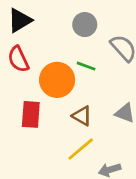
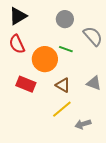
red rectangle: (31, 114) -> (26, 84), turned -72

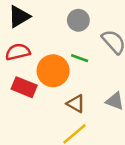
red semicircle: (17, 44) -> (18, 52), turned 102
red rectangle: (26, 84) -> (24, 87), moved

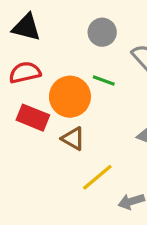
black triangle: (19, 17) -> (26, 27), turned 45
brown triangle: (76, 104) -> (73, 139), moved

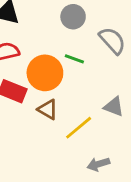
yellow line: (97, 177) -> (79, 128), moved

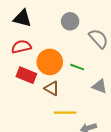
green line: (74, 59) -> (77, 67), moved
yellow line: (79, 128) -> (65, 113), moved, turned 40

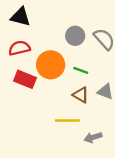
gray circle: (70, 21) -> (75, 36), moved
brown triangle: (52, 88) -> (81, 95), moved

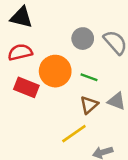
brown triangle: (81, 95) -> (89, 105), turned 48
yellow line: (67, 121) -> (74, 134), turned -35

